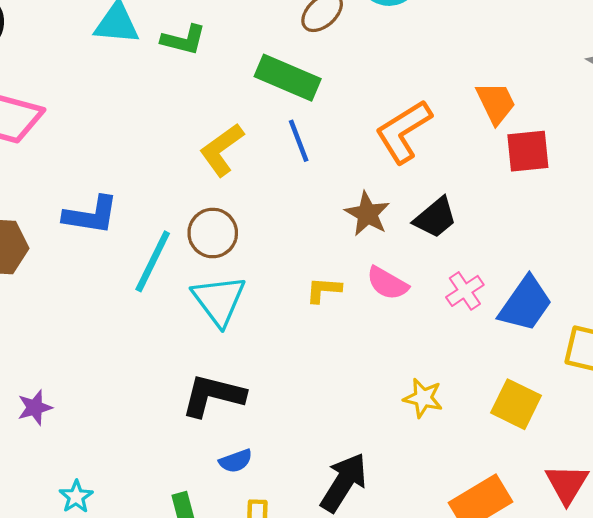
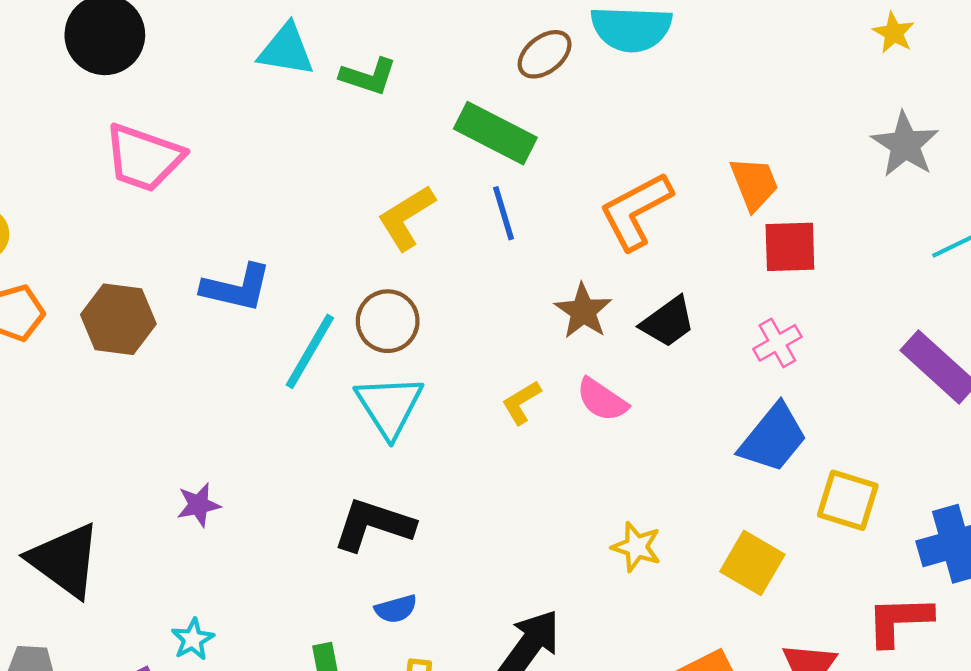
yellow L-shape: (324, 290) -> (521, 402), turned -39
pink cross: (465, 291) -> (777, 343), moved
purple star: (35, 407) -> (199, 505), moved

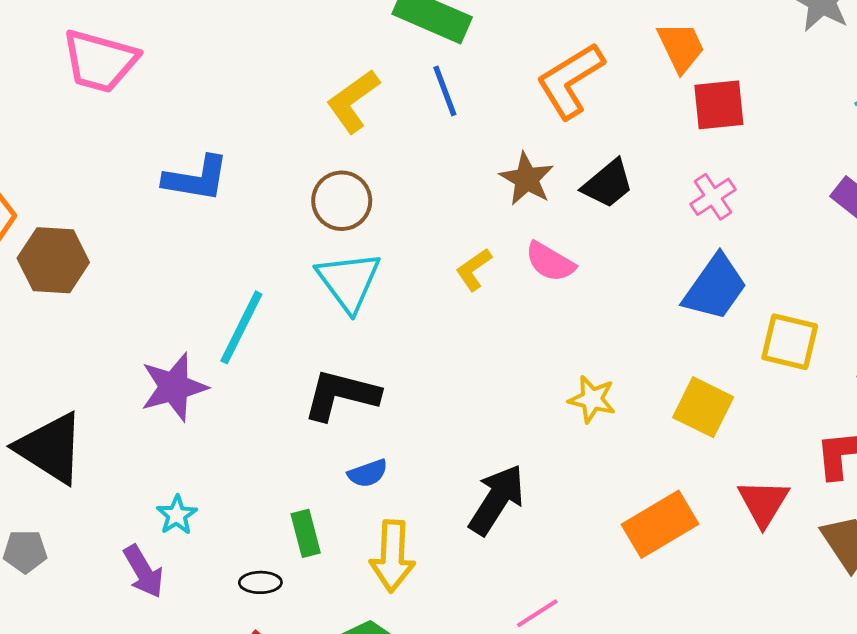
brown hexagon: (118, 319) -> (53, 260), moved
cyan line: (310, 351) -> (241, 327), moved
purple star: (199, 505) -> (174, 387), size x1.6

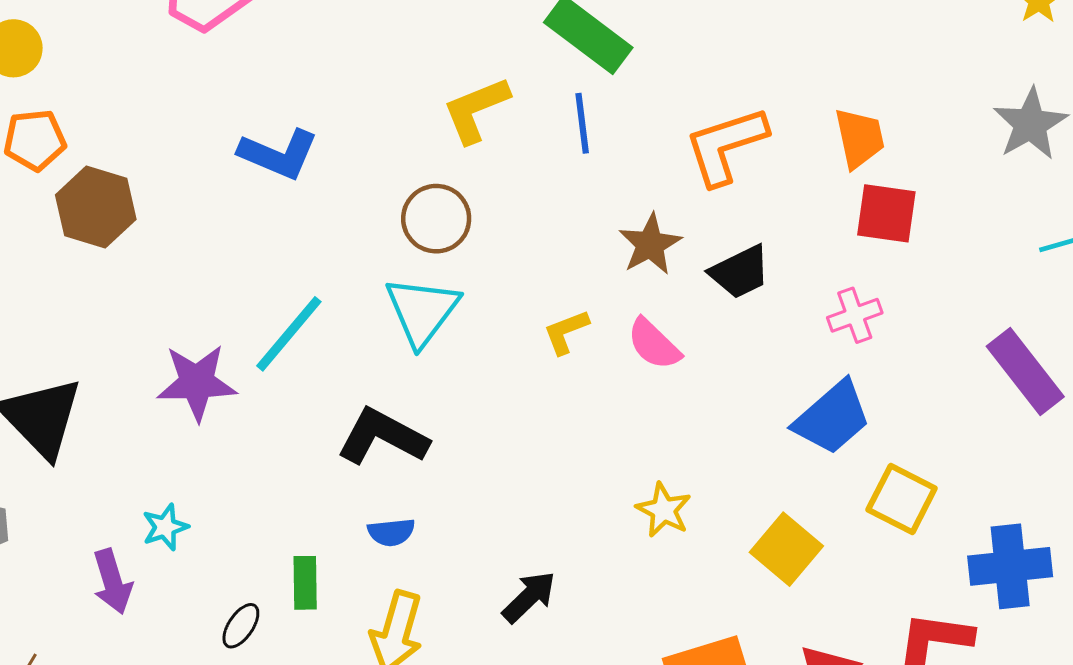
black arrow: (497, 500) -> (529, 597), size x0.7
black ellipse: (260, 582) -> (241, 626), turned -69

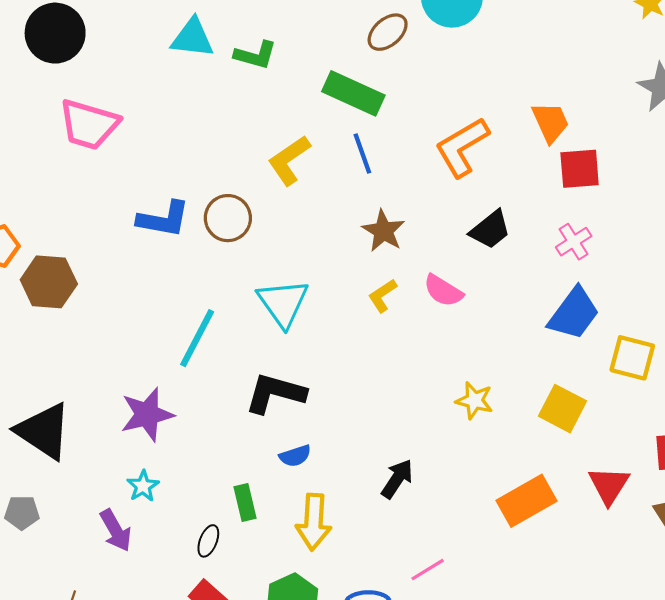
brown circle: (436, 219) -> (228, 218), moved
brown star: (650, 244) -> (383, 231), moved
purple star: (197, 382) -> (147, 414), moved

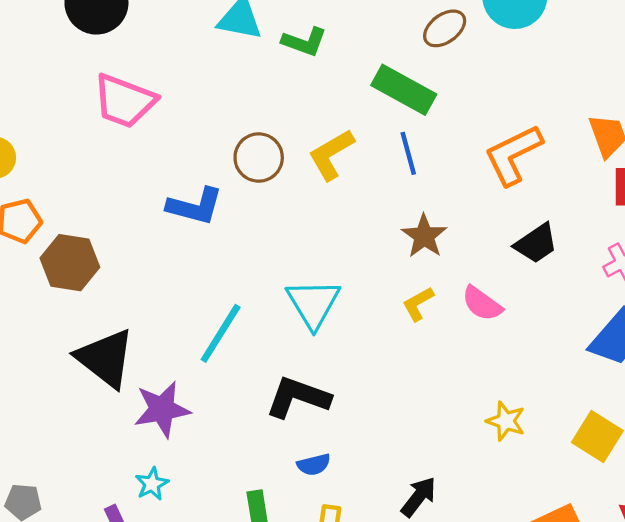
brown circle: (228, 218) -> (259, 158), moved
black triangle: (44, 431) -> (105, 358), moved

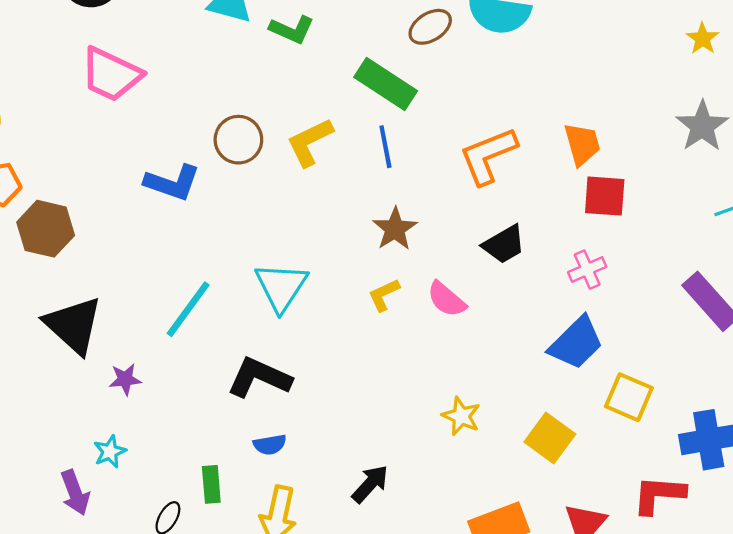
purple star: (162, 409) -> (125, 379), size x0.6

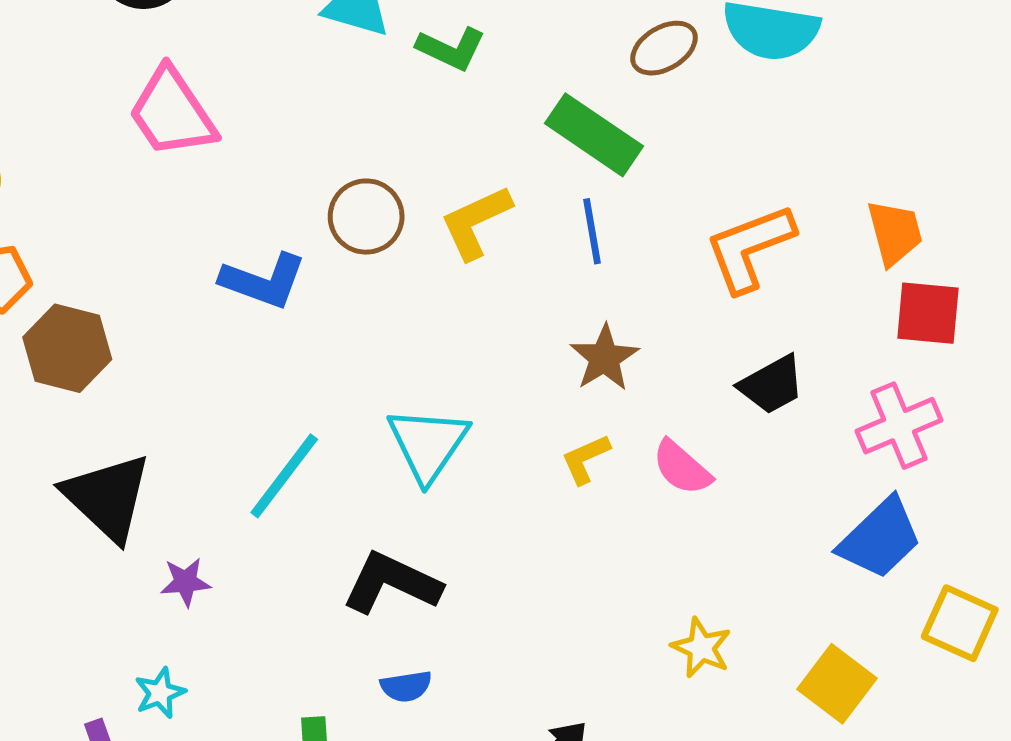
pink trapezoid: (111, 74) -> (172, 113), turned 30
pink cross: (587, 270) -> (899, 426), size x1.4

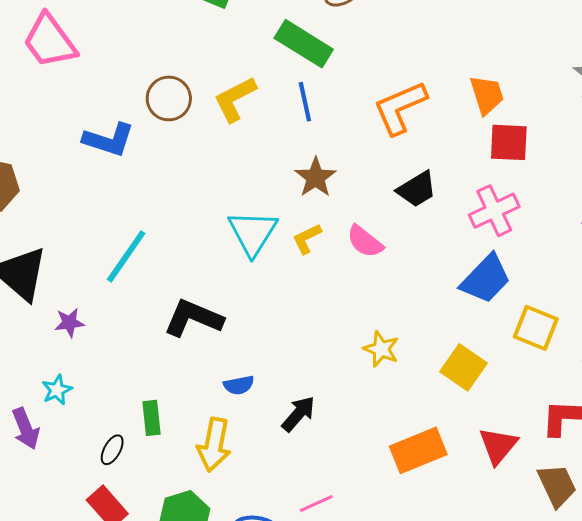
cyan triangle: (428, 444) -> (253, 233), moved
blue semicircle: (406, 686) -> (239, 385), moved

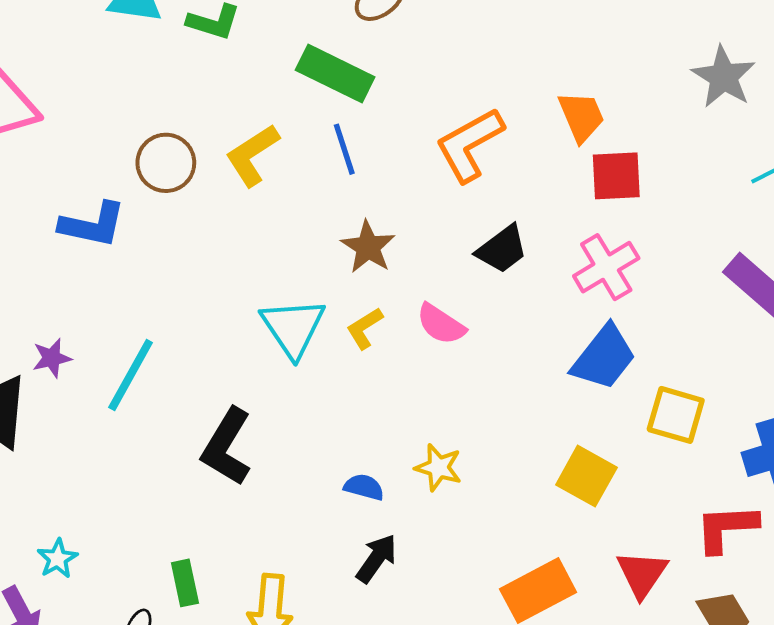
black L-shape: (193, 318) -> (227, 447), turned -76
purple star: (69, 323) -> (52, 358), moved
yellow star: (381, 349) -> (438, 468), moved
blue semicircle: (239, 385) -> (364, 487), moved, turned -148

